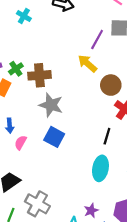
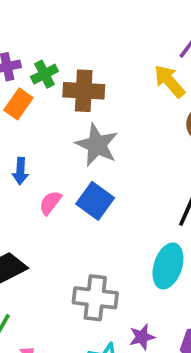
pink semicircle: (20, 143) -> (50, 203), moved
gray cross: (37, 204) -> (95, 298), moved, turned -30

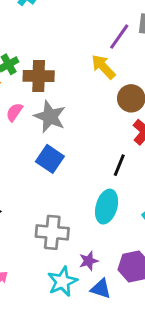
pink semicircle: (50, 203) -> (14, 112), moved

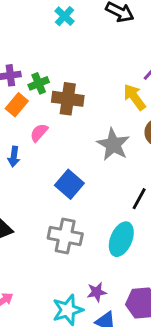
gray star: (50, 117) -> (113, 144), moved
gray cross: (52, 232) -> (65, 236), moved

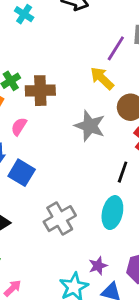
blue square: (69, 184) -> (22, 173), moved
gray cross: (65, 236) -> (60, 219), turned -32

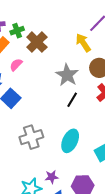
brown cross: (40, 91) -> (37, 42), turned 35
black line: (123, 172) -> (72, 100), moved

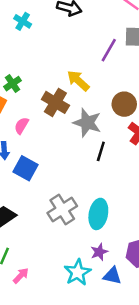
brown cross: (37, 42) -> (55, 102), moved
yellow arrow: (83, 43) -> (78, 81), moved
cyan ellipse: (70, 141) -> (98, 214), moved

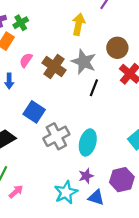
yellow arrow: (78, 81) -> (78, 24), turned 55
brown cross: (55, 102) -> (54, 67), moved
blue square: (25, 168) -> (34, 112), moved

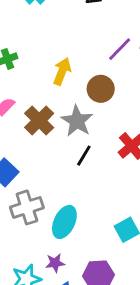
yellow arrow: (78, 24) -> (62, 71), moved
brown circle: (117, 48) -> (101, 89), moved

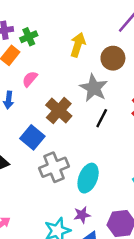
brown cross: (39, 120) -> (59, 111), moved

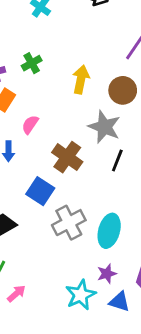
green cross: (29, 37) -> (32, 63), moved

